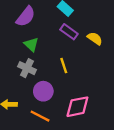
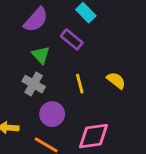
purple rectangle: (69, 32) -> (72, 39), moved
yellow semicircle: (95, 38) -> (116, 80), moved

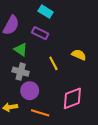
purple circle: (52, 114) -> (30, 91), moved

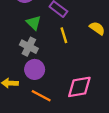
yellow semicircle: (79, 55) -> (97, 28), moved
yellow line: (53, 63) -> (64, 35), moved

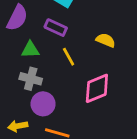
green triangle: (34, 23) -> (30, 50), turned -35
pink diamond: (79, 87) -> (97, 88), moved

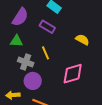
green triangle: (30, 50) -> (16, 41), moved
yellow line: (69, 57) -> (46, 53), moved

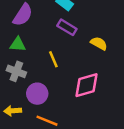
purple rectangle: (47, 27) -> (67, 27), moved
gray cross: (26, 62) -> (16, 71), moved

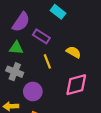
purple rectangle: (67, 27) -> (41, 36), moved
yellow semicircle: (99, 43) -> (74, 52), moved

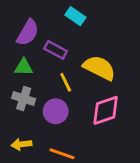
yellow semicircle: (74, 52) -> (99, 68), size x1.6
purple circle: (33, 91) -> (56, 111), moved

